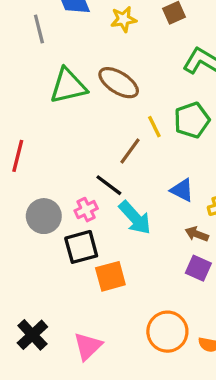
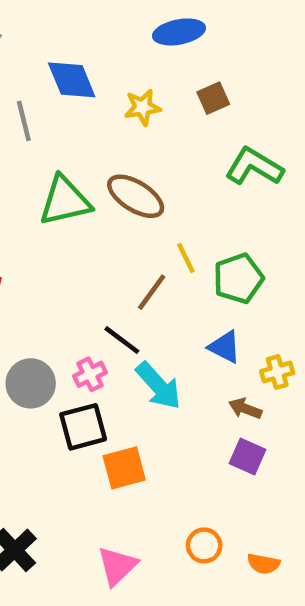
green pentagon: (192, 120) -> (238, 278), moved
orange circle: (167, 332) -> (204, 545), size x0.6
pink triangle: (88, 346) -> (117, 566), moved

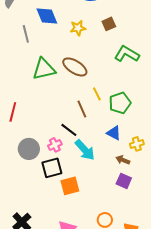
brown line: (152, 292) -> (82, 109), turned -60

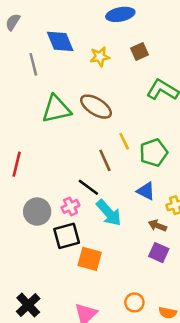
orange square: (70, 186) -> (90, 259), turned 30

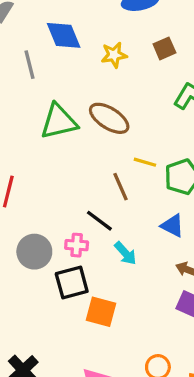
yellow line: (124, 141) -> (145, 162), turned -48
pink cross: (70, 206) -> (77, 245), turned 30
cyan arrow: (109, 213) -> (125, 253), size x0.7

